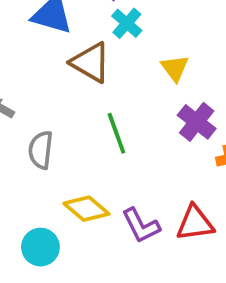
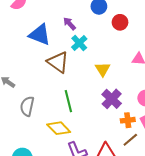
yellow diamond: (86, 209) -> (59, 128), moved

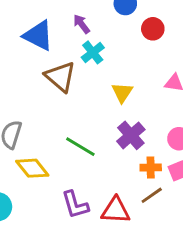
green line: (68, 101) -> (80, 147), moved, turned -50
yellow diamond: (59, 128) -> (32, 168), moved

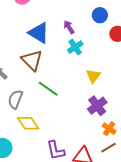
brown triangle: (60, 77) -> (32, 60), moved
green line: (80, 147) -> (48, 89), moved
orange cross: (151, 167) -> (109, 129), turned 32

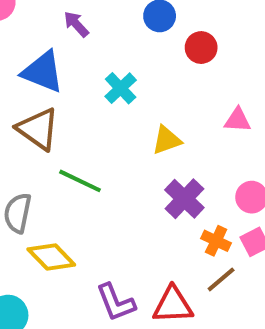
purple arrow: (69, 27) -> (76, 24), moved
yellow triangle: (93, 76) -> (167, 140), turned 42

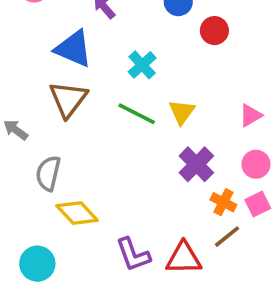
pink triangle: (238, 120) -> (251, 115), moved, turned -35
brown triangle: (38, 129) -> (68, 99), turned 30
yellow triangle: (167, 140) -> (182, 112), turned -36
green line: (80, 181) -> (137, 114), moved

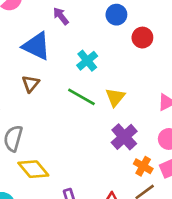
brown triangle: (68, 99) -> (31, 84), size x0.6

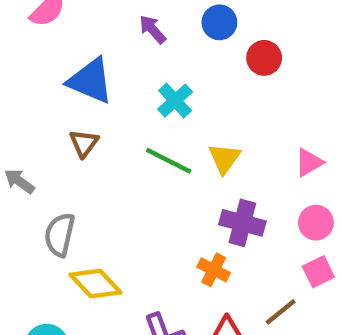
purple arrow: (61, 16) -> (153, 29), moved
purple cross: (124, 137) -> (242, 223), turned -30
orange cross: (143, 166) -> (214, 270), moved

